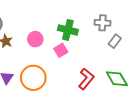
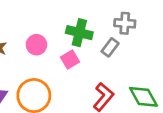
gray rectangle: (115, 41) -> (110, 47), moved

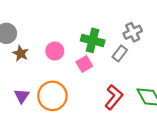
gray cross: (125, 23) -> (133, 32), turned -30

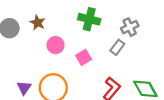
green cross: (93, 40) -> (89, 19), moved
brown star: (21, 53) -> (38, 23), moved

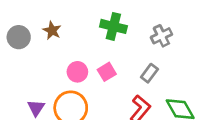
pink circle: (56, 45) -> (77, 72), moved
gray rectangle: (117, 47) -> (149, 73), moved

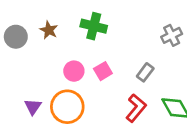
green cross: (113, 26) -> (94, 26), moved
gray cross: (161, 36) -> (172, 35), moved

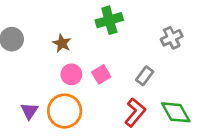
green cross: (94, 26) -> (109, 20), moved, turned -30
brown star: (49, 30) -> (62, 43), moved

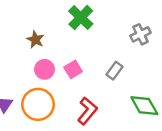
green cross: (109, 20) -> (81, 17), turned -30
red L-shape: (135, 112) -> (87, 111), moved

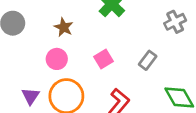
pink circle: (44, 69) -> (57, 59), moved

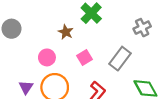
brown star: (64, 27) -> (66, 32), moved
gray rectangle: (148, 60) -> (120, 59), size x1.5

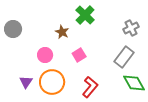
gray rectangle: (120, 59) -> (124, 57), moved

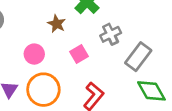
gray cross: (131, 28) -> (111, 34), moved

